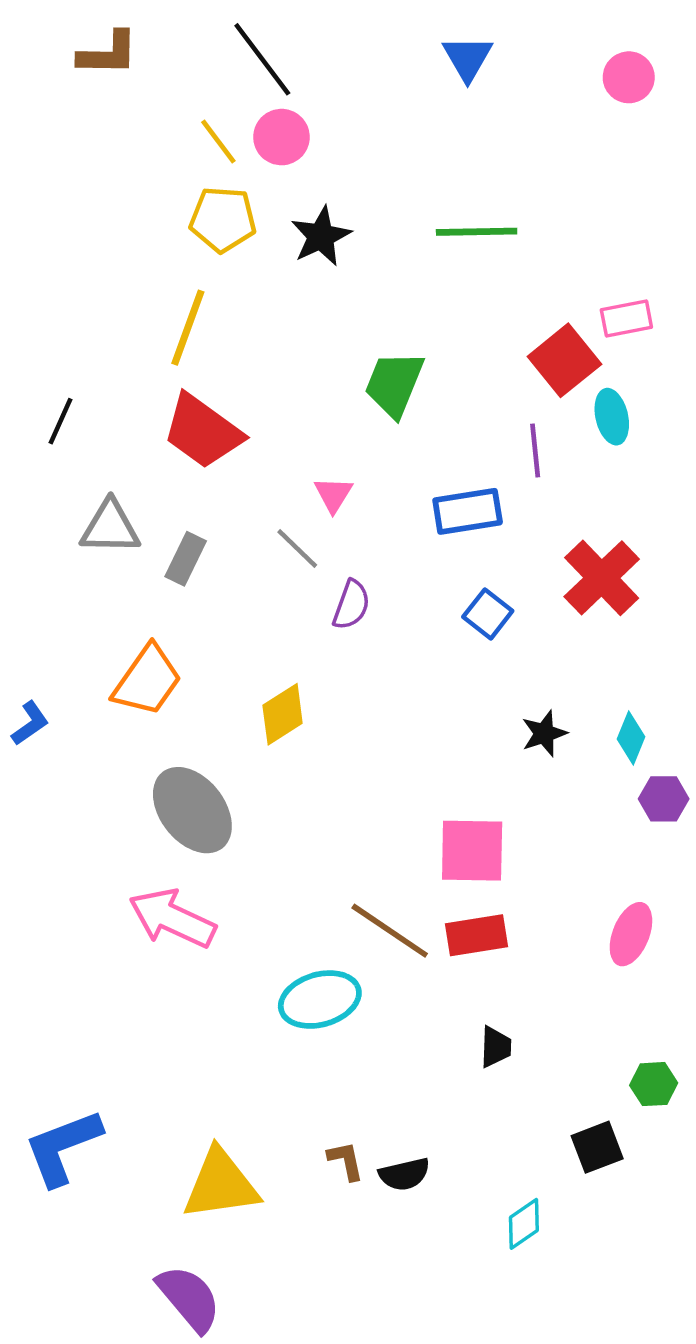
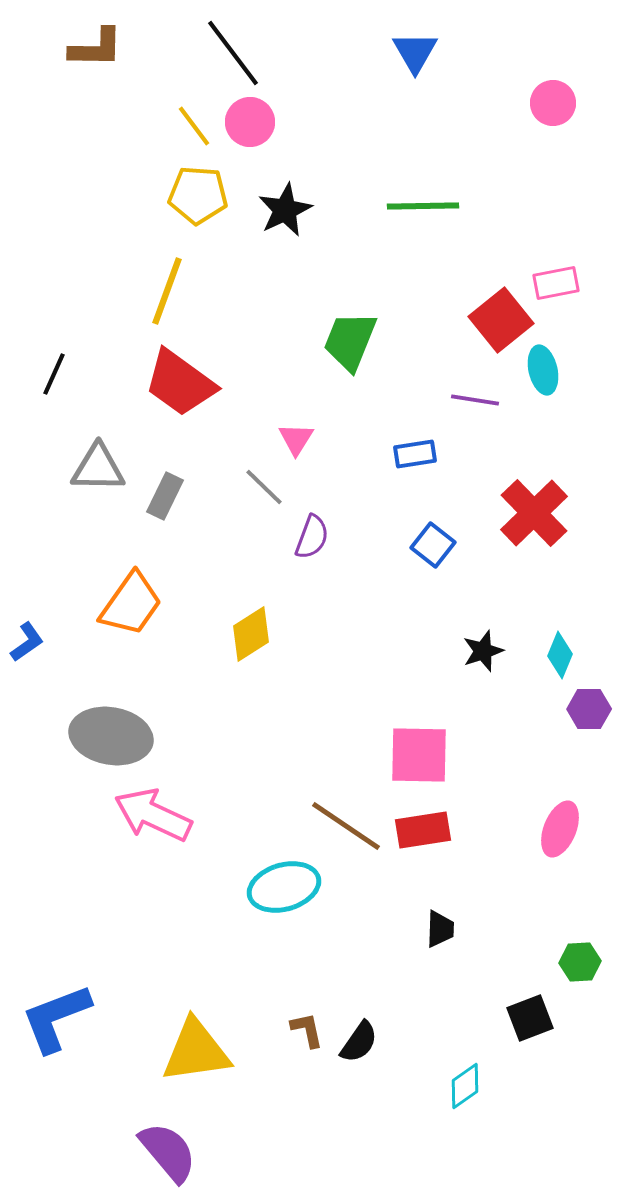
pink circle: (629, 77) -> (553, 103), moved
purple line: (535, 450) -> (475, 400), turned -75
blue rectangle: (468, 511) -> (415, 454), size x0.7
gray ellipse: (192, 810) -> (111, 736), moved, turned -42
black semicircle: (404, 1174) -> (359, 1042), turned -42

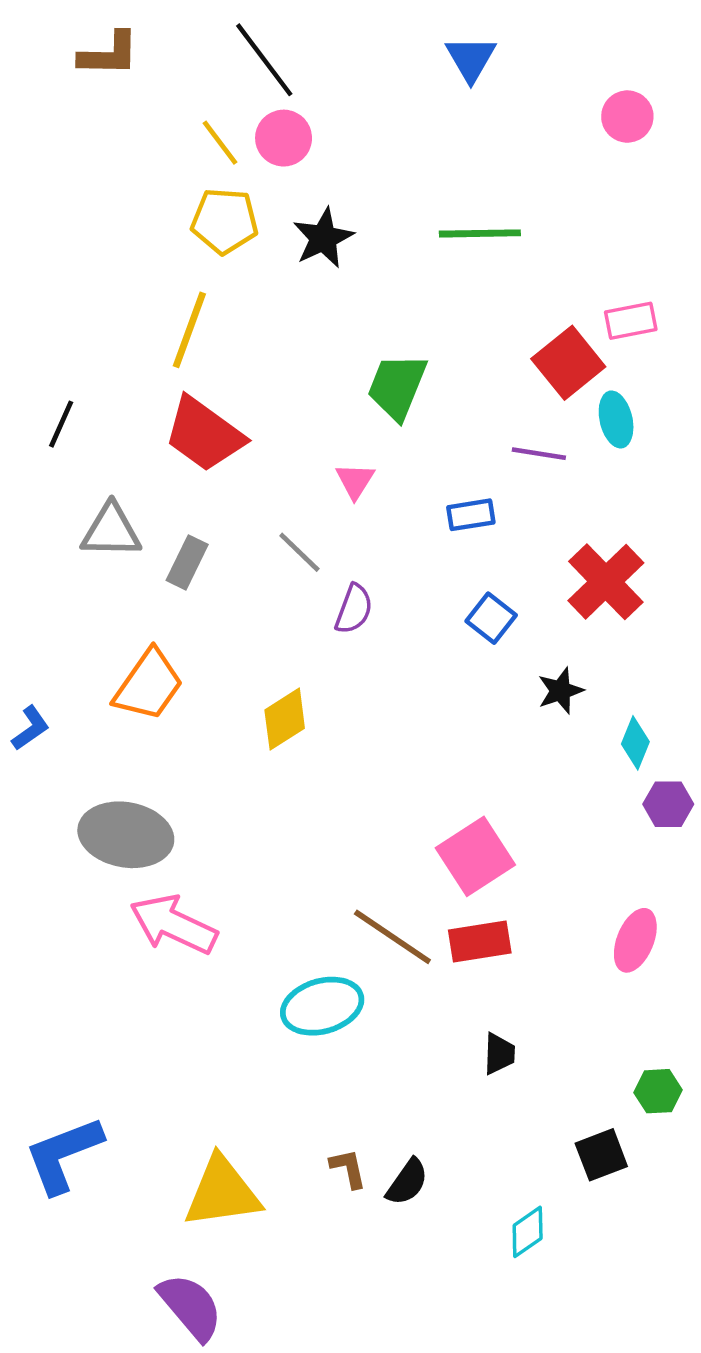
pink triangle: (296, 439) -> (355, 481), moved
black star: (483, 651) -> (560, 691), moved
pink square: (419, 755) -> (475, 856), turned -34

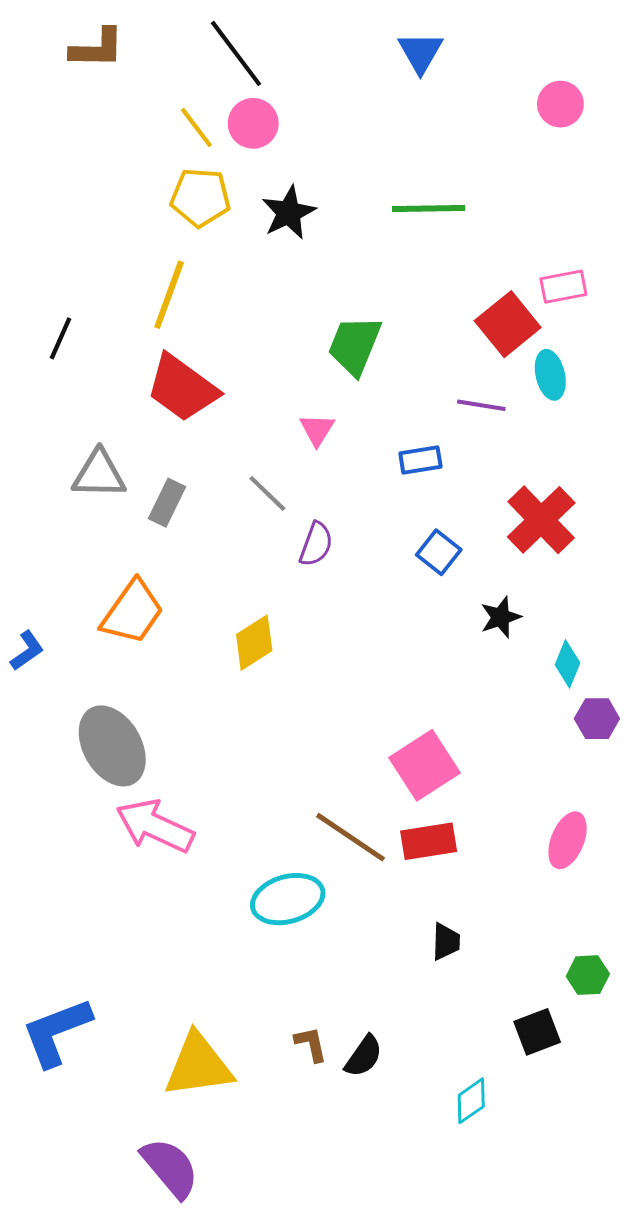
black line: (61, 424) -> (61, 338), moved
gray ellipse: (126, 835) -> (112, 746), turned 50

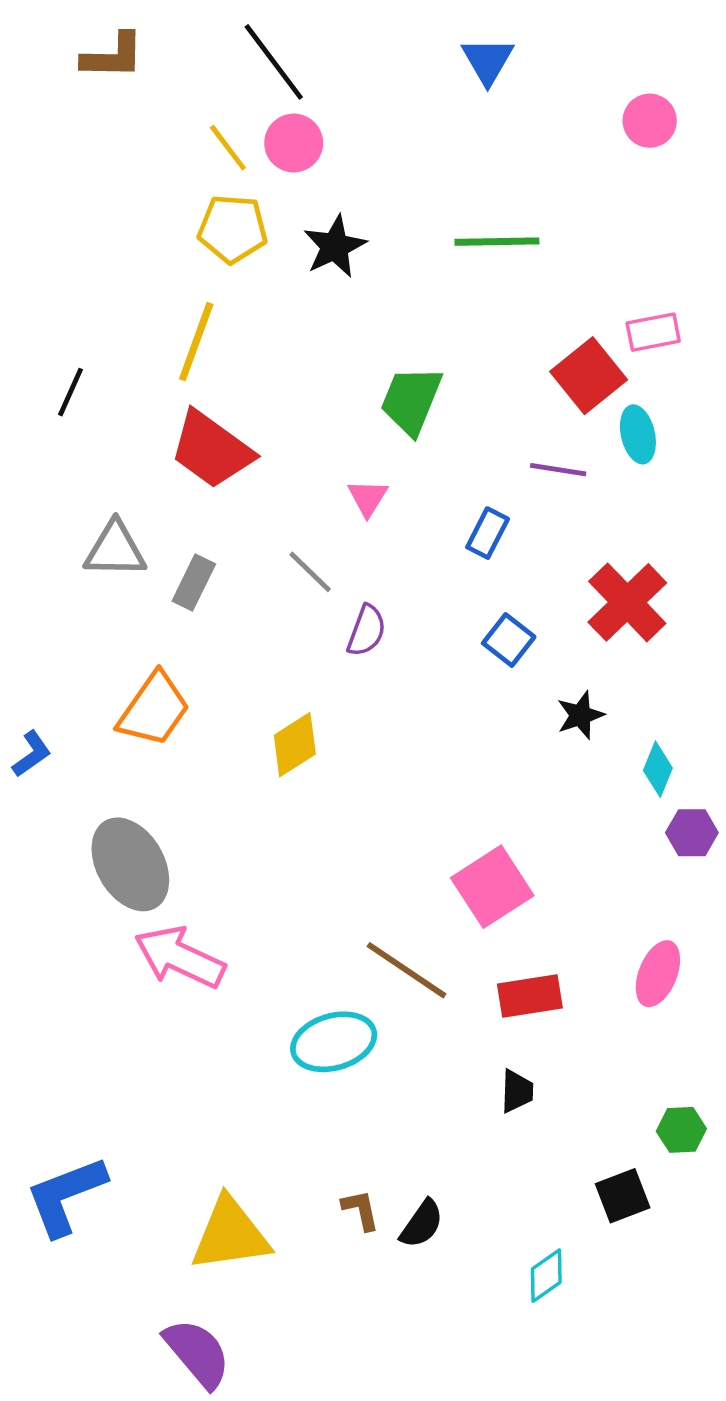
blue rectangle: (420, 460) -> (488, 533), turned -54
red rectangle: (429, 841) -> (530, 996), moved

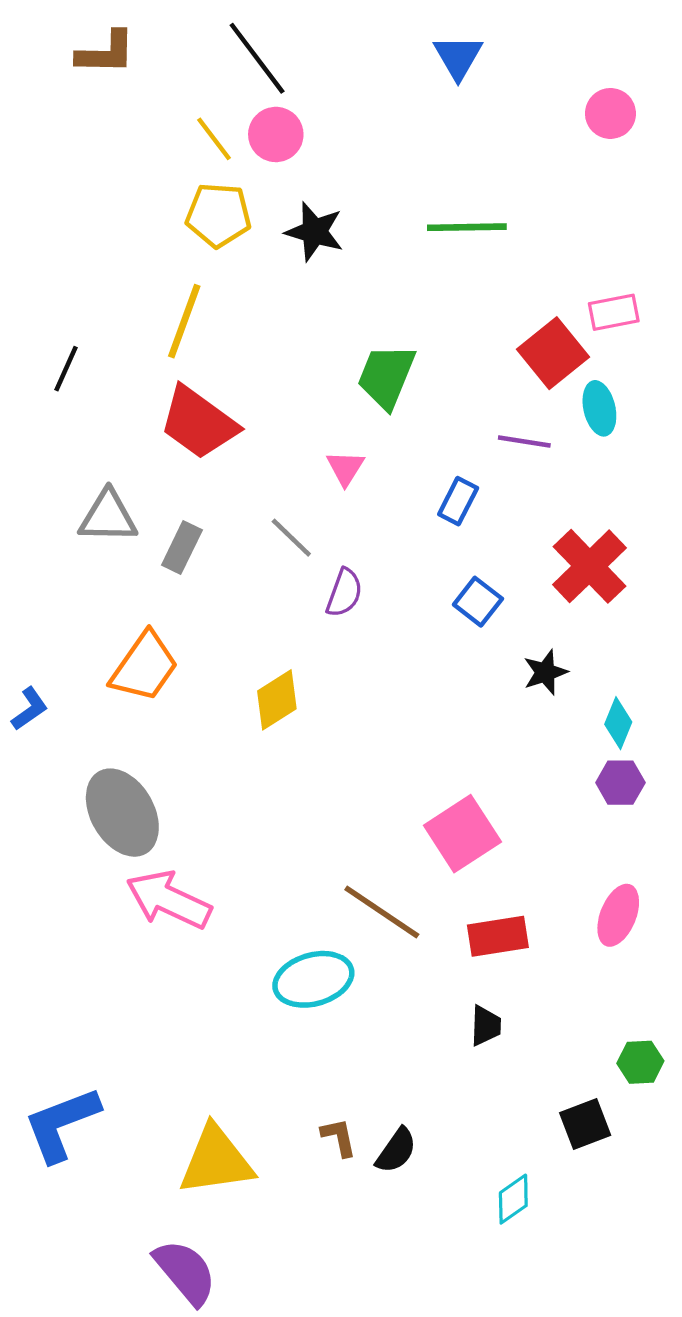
black star: (335, 246) -> (314, 232), turned -30
purple hexagon: (692, 833) -> (620, 783), moved

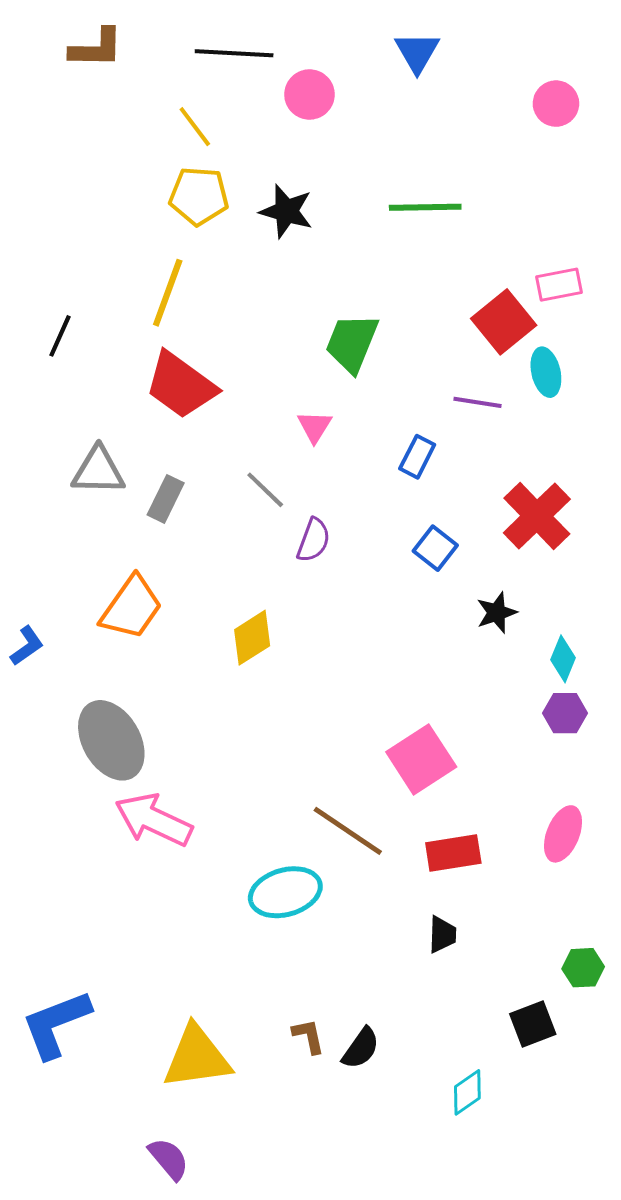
black line: (257, 58) -> (234, 53), turned -50
pink circle: (276, 134) -> (309, 94), moved
purple semicircle: (185, 1272) -> (169, 1159), size x0.7

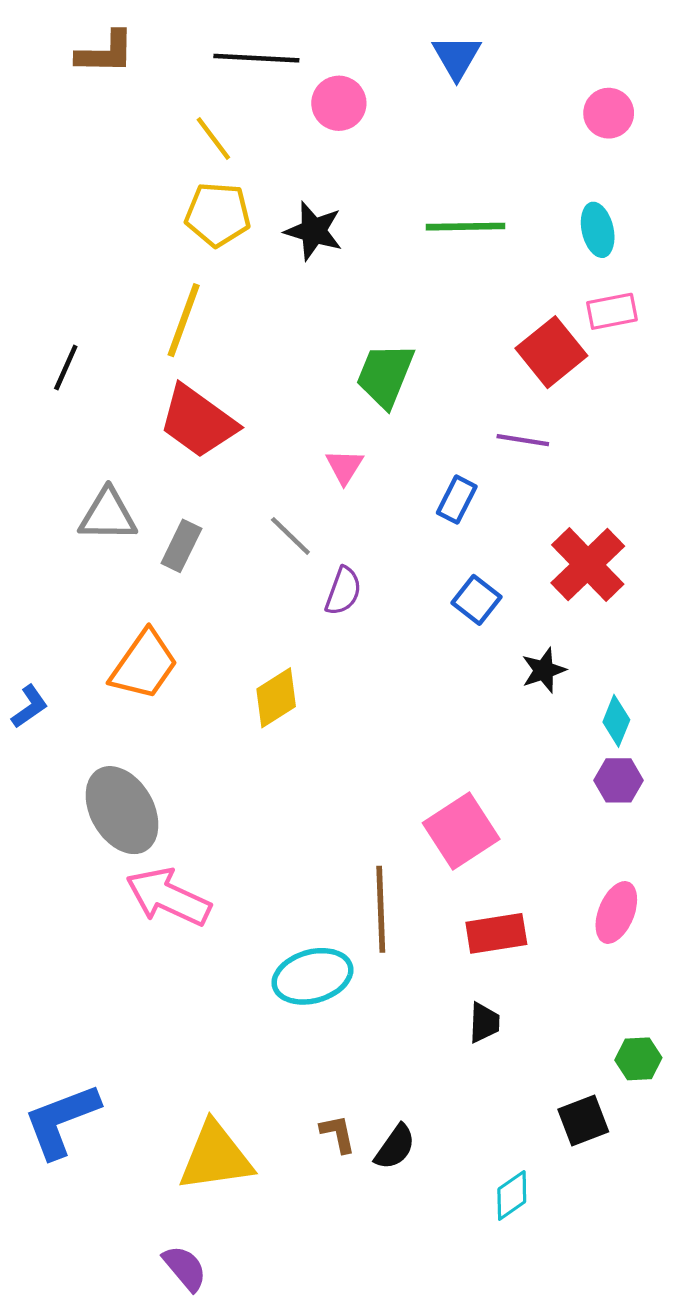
cyan ellipse: (546, 372) -> (598, 230), moved
brown line: (348, 831) -> (381, 909), turned 54

